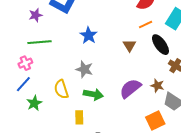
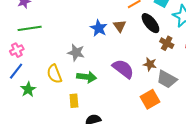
blue star: (89, 35) -> (99, 28), moved
purple semicircle: (130, 88) -> (123, 69), turned 80

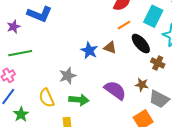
brown triangle: (120, 26) -> (110, 48), turned -32
gray star: (76, 53) -> (68, 76), turned -30

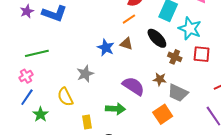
orange line: (124, 25) -> (129, 19), moved
purple star: (14, 27) -> (27, 11), moved
green arrow: (79, 100) -> (115, 109), moved

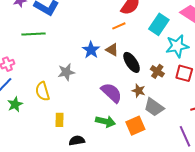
cyan star: (190, 29) -> (177, 46), turned 30
black ellipse: (157, 38) -> (132, 62), moved
green line: (37, 53) -> (33, 34), moved
green arrow: (115, 109) -> (105, 122), moved

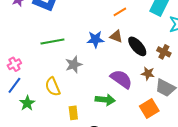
green line: (33, 34) -> (52, 42), moved
blue star: (91, 50) -> (95, 39), turned -30
green arrow: (105, 122) -> (105, 100), moved

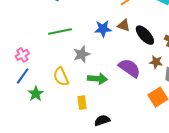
green arrow: (105, 100) -> (97, 79), moved

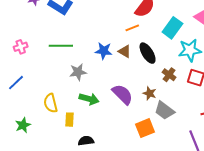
black ellipse: (145, 35) -> (148, 53), moved
pink cross: (22, 55) -> (21, 47), moved
yellow semicircle: (61, 77) -> (51, 103), moved
green star: (36, 94) -> (23, 125), moved

